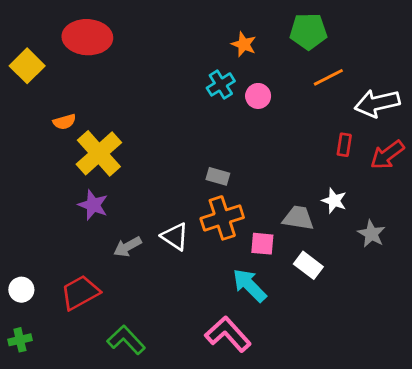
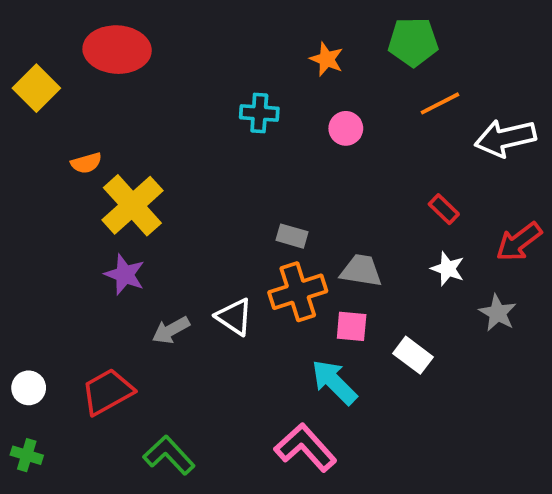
cyan cross: (221, 84) -> (259, 113), moved, turned 36
red rectangle: (344, 145) -> (444, 209), moved, turned -55
red arrow: (387, 155) -> (519, 242), moved
gray trapezoid: (298, 218) -> (361, 271), moved
green cross: (20, 340) -> (27, 455), turned 30

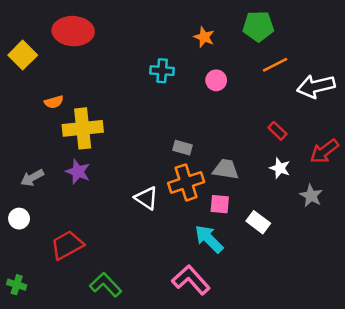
yellow cross: (132, 205) -> (83, 128), turned 36
gray arrow: (171, 330) -> (32, 178), moved
white circle: (29, 388) -> (19, 219), moved

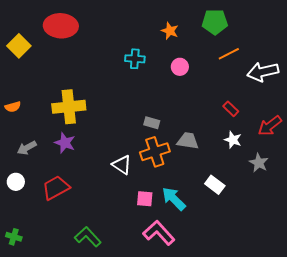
orange semicircle: (54, 102) -> (13, 107), moved
pink square: (220, 204) -> (145, 199), moved
red trapezoid: (67, 245) -> (56, 188), moved

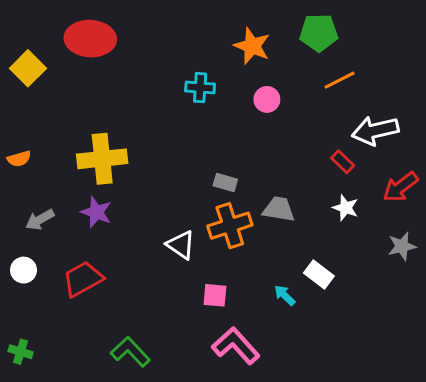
orange star: (170, 31) -> (252, 46), size x1.4
white arrow: (263, 72) -> (375, 131), moved
gray star: (259, 163) -> (402, 246), moved, turned 30
cyan arrow: (174, 199) -> (285, 295), moved, size x0.6

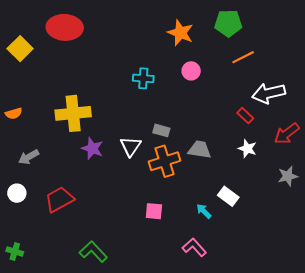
cyan cross: (200, 88) -> (143, 78), moved
purple star: (96, 212) -> (92, 148), moved
white triangle: (181, 245) -> (131, 146), moved, turned 30
pink L-shape: (236, 346) -> (194, 247), moved, size x0.7

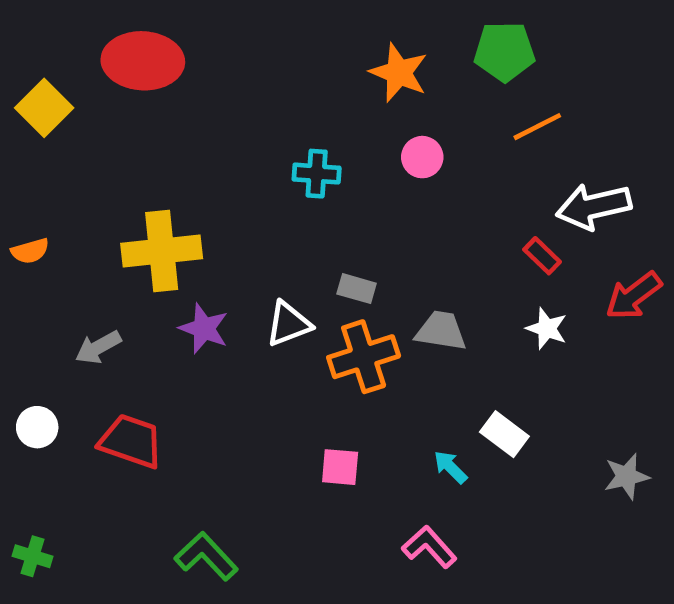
white triangle: (131, 146) -> (288, 324), turned 35
gray arrow: (29, 157) -> (98, 347), moved
gray star: (288, 176) -> (627, 476), moved
red trapezoid: (59, 199) -> (131, 441), turned 48

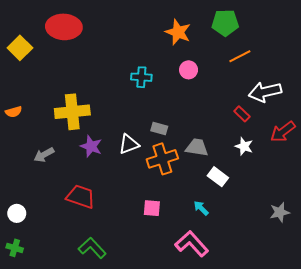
white circle: (37, 427) -> (17, 213), moved
white rectangle: (504, 434) -> (218, 177), moved
red trapezoid: (131, 441) -> (81, 197), moved
pink L-shape: (429, 547) -> (192, 244), size x1.4

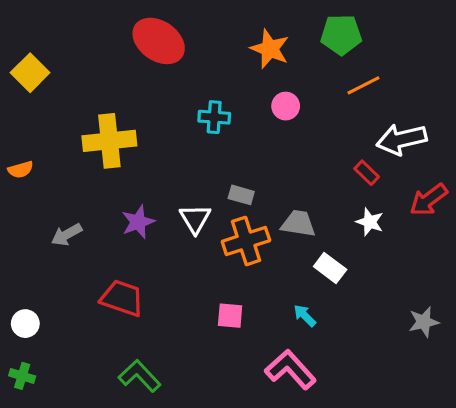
red ellipse: (64, 27) -> (159, 41), moved, turned 32
yellow cross: (72, 112) -> (109, 141), moved
white triangle: (129, 144) -> (195, 219), turned -40
purple star: (91, 146) -> (138, 222), turned 30

